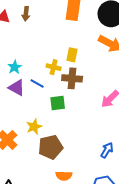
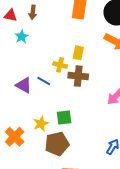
cyan star: (15, 67) -> (22, 37), moved
green square: (58, 103) -> (64, 117), moved

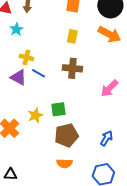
yellow rectangle: (78, 53) -> (72, 36), moved
yellow cross: (60, 65) -> (26, 57), moved
brown pentagon: (57, 144) -> (66, 135), moved

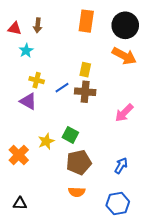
yellow rectangle: (72, 36) -> (85, 70), moved
blue line: (38, 73) -> (62, 88), moved, turned -64
green square: (58, 109) -> (70, 135), turned 35

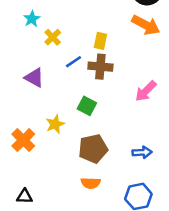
yellow cross: (37, 80) -> (53, 37), moved, turned 32
green square: (70, 135) -> (87, 106), moved
blue arrow: (121, 166) -> (142, 152), turned 56

